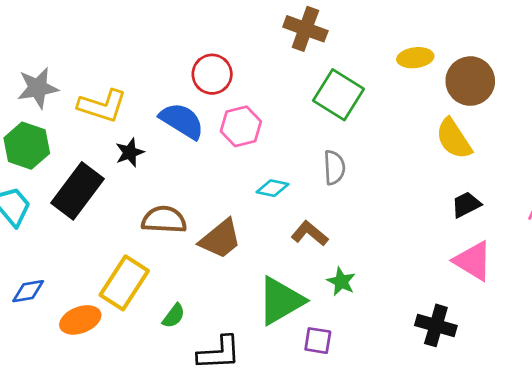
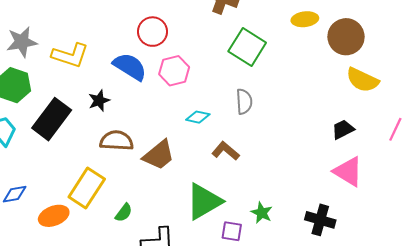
yellow semicircle: (454, 139) -> (362, 80), moved, turned -32
black star: (130, 152) -> (99, 101), moved
green star: (341, 282) -> (262, 213), moved

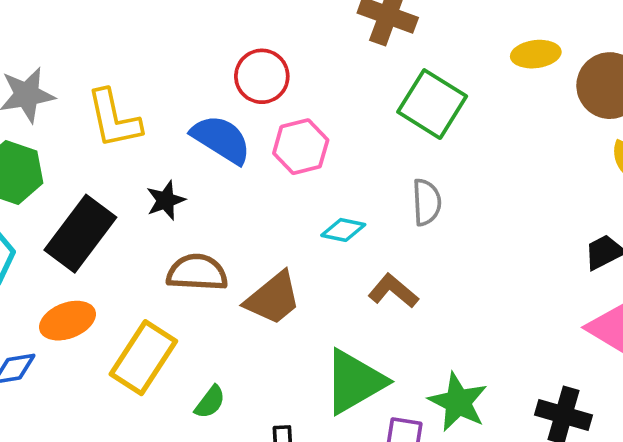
yellow L-shape: (70, 55) -> (114, 119), turned 60
green star: (262, 213) -> (458, 402), size x1.5
orange ellipse: (54, 216) -> (68, 321), moved

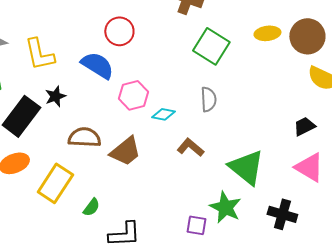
yellow ellipse: (536, 54) -> (267, 33), moved
pink hexagon: (301, 147) -> (133, 95), moved
black star: (166, 200) -> (55, 96), moved
green triangle: (354, 382) -> (246, 167), moved, turned -51

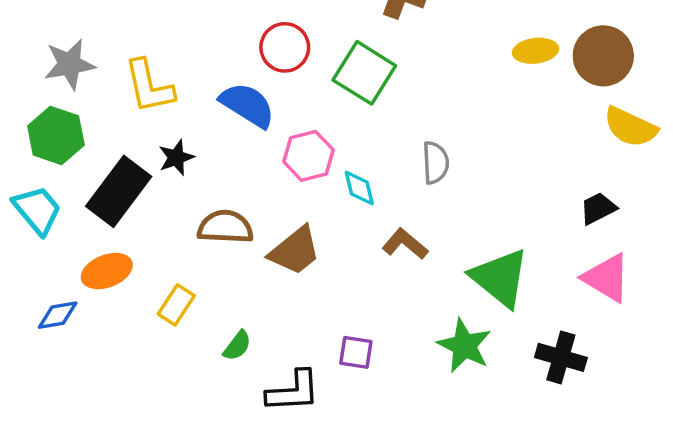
green square: (211, 46) -> (364, 73), moved
cyan diamond: (163, 114) -> (359, 188), turned 65
yellow rectangle: (55, 183) -> (176, 305), size x0.6
purple square: (196, 225) -> (356, 352), moved

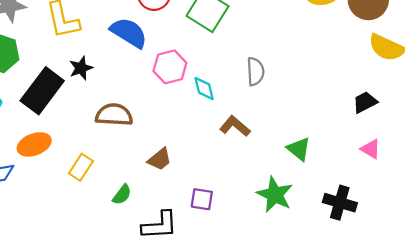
brown trapezoid: (295, 251) -> (160, 159), moved, size x0.7
green triangle: (500, 278) -> (299, 149), size x0.6
pink triangle: (607, 278) -> (371, 149), size x0.6

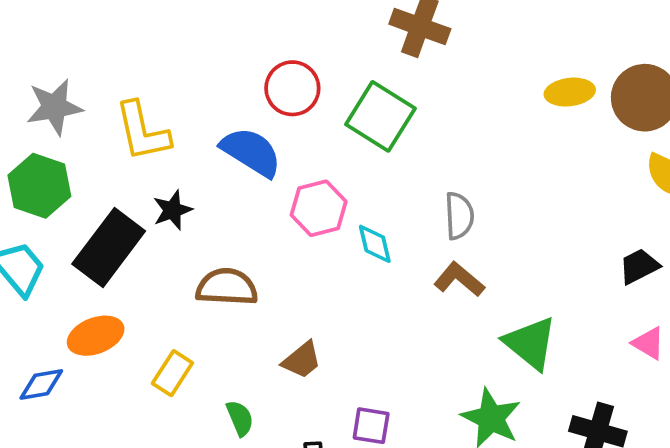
brown L-shape: (235, 126) -> (459, 279), moved
green triangle: (299, 149) -> (530, 343), size x1.4
green semicircle: (122, 195) -> (240, 418), turned -60

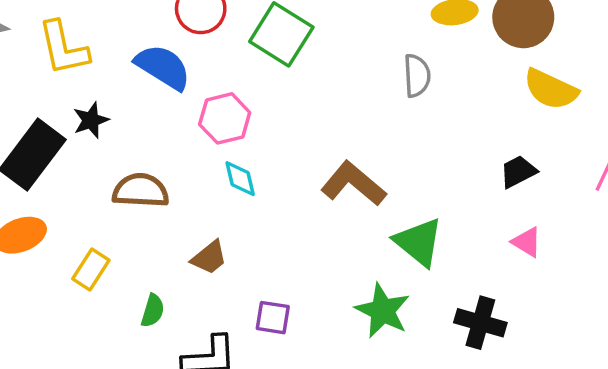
gray semicircle: (459, 216) -> (417, 76), moved
cyan diamond: (375, 244) -> (240, 179), moved
brown L-shape: (459, 279) -> (353, 184), size x1.4
green semicircle: (240, 418) -> (153, 311), turned 40

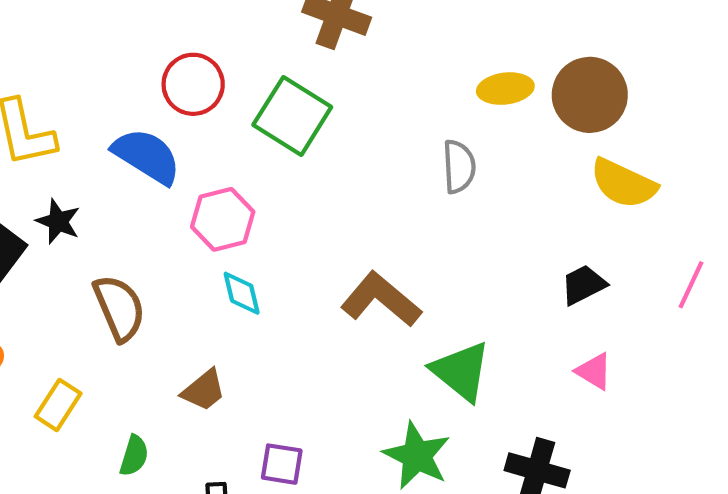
black star: (91, 120) -> (58, 221), turned -30
brown semicircle: (141, 191) -> (119, 308), turned 64

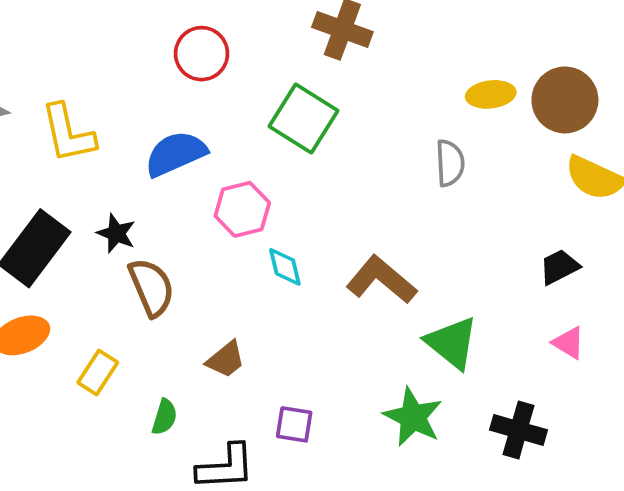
red circle: (193, 84) -> (202, 54), moved
blue semicircle: (147, 156) -> (176, 154), turned -56
black star: (58, 221) -> (116, 233), moved
cyan diamond: (242, 293) -> (285, 267), moved

